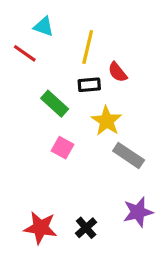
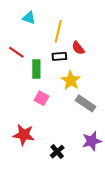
red line: (25, 53) -> (16, 52), moved
green rectangle: (55, 104) -> (36, 69), turned 48
red star: (40, 228) -> (24, 135), moved

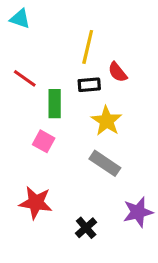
cyan triangle: (29, 18) -> (20, 19), moved
pink square: (42, 98) -> (44, 141), moved
gray rectangle: (85, 103) -> (105, 163), moved

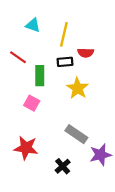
cyan triangle: (20, 19) -> (33, 25), moved
red semicircle: (118, 72) -> (86, 53), turned -49
gray rectangle: (105, 163) -> (76, 134), moved

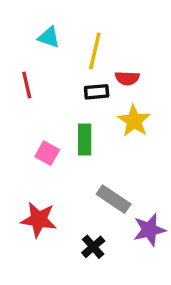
red line: (18, 57) -> (27, 85), turned 42
green rectangle: (40, 76) -> (85, 140), moved
yellow star: (78, 88) -> (134, 121), moved

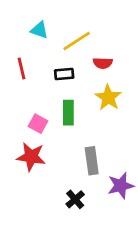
yellow line: (95, 51) -> (77, 41), turned 44
black rectangle: (97, 92) -> (64, 74), moved
gray rectangle: (114, 199) -> (92, 161), turned 48
red star: (39, 220) -> (31, 157), moved

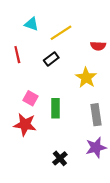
red semicircle: (103, 63) -> (98, 46), moved
black rectangle: (64, 74) -> (51, 59), turned -32
green rectangle: (68, 113) -> (56, 108), moved
gray rectangle: (92, 161) -> (96, 115), moved

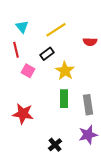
cyan triangle: (32, 24) -> (22, 27), moved, turned 32
yellow star: (86, 78) -> (65, 71), moved
pink square: (30, 98) -> (28, 71), moved
green rectangle: (56, 108) -> (64, 99), moved

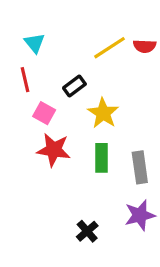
yellow line: (56, 30) -> (110, 48), moved
red semicircle: (90, 42) -> (145, 46), moved
red star: (23, 114) -> (54, 150), moved

